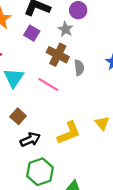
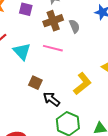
brown cross: (58, 55) -> (53, 21), turned -30
black arrow: (30, 140) -> (51, 99), turned -102

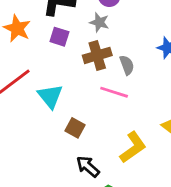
pink line: (53, 48) -> (114, 92), moved
brown square: (35, 83) -> (75, 128), moved

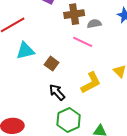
gray semicircle: (127, 65) -> (94, 24), turned -88
cyan triangle: (50, 96) -> (25, 51), moved, turned 48

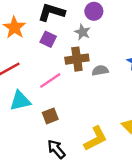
pink line: (83, 42) -> (50, 81), moved, turned -60
brown square: (52, 64) -> (50, 116), turned 32

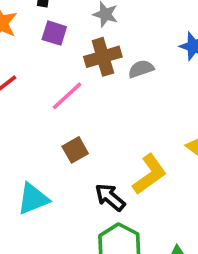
cyan triangle: (20, 101) -> (33, 199), moved
black arrow: (56, 149) -> (110, 197), moved

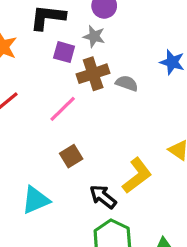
purple square: (54, 33) -> (64, 52), moved
gray semicircle: (141, 69) -> (127, 83), turned 40

